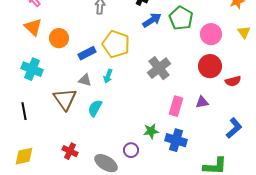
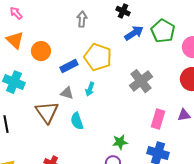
cyan semicircle: (95, 108) -> (77, 121), turned -48
green star: (151, 131) -> (120, 142), moved

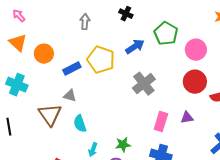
blue arrow: (134, 33) -> (135, 47), moved
cyan arrow: (90, 89) -> (93, 150), moved

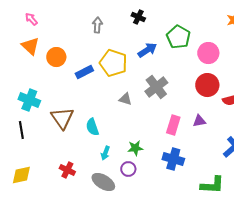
cyan cross: (17, 85) -> (29, 100), moved
gray triangle: (70, 96) -> (125, 99), moved

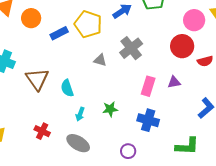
pink circle: (208, 53) -> (194, 20), moved
purple circle: (128, 169) -> (128, 151), moved

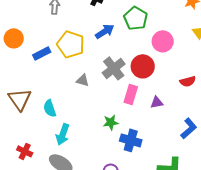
pink circle: (194, 20) -> (163, 41), moved
red circle: (182, 46) -> (143, 66), moved
pink rectangle: (148, 86) -> (131, 94), moved
green star: (110, 109) -> (111, 122), moved
cyan arrow: (80, 114) -> (63, 134), size x1.5

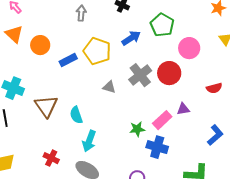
pink rectangle: (131, 94) -> (162, 120), moved, turned 30

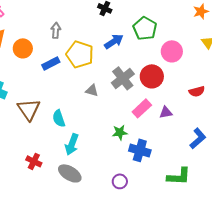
gray arrow: (81, 13) -> (56, 30), moved
pink rectangle: (162, 120) -> (142, 108), moved

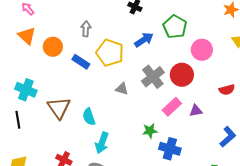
blue rectangle: (51, 63) -> (81, 62), turned 60

